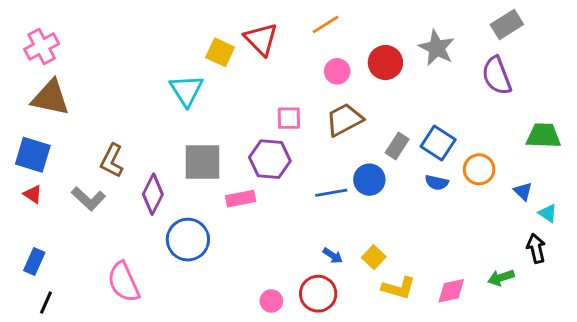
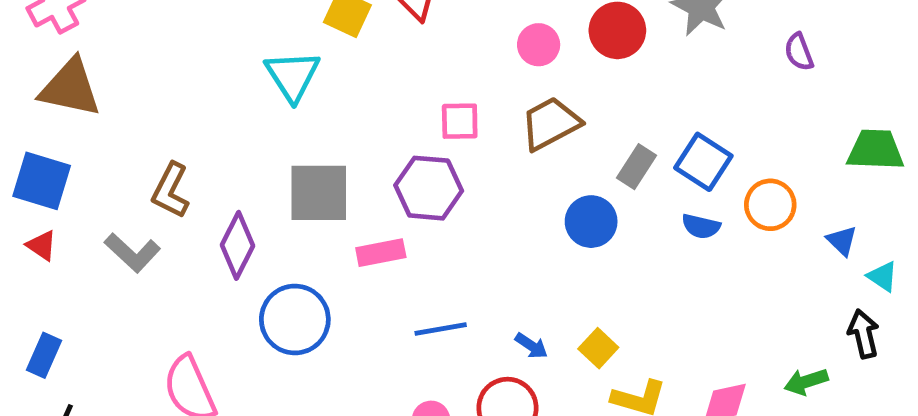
purple semicircle: (497, 76) -> (799, 52), size x0.6
blue line: (331, 193) -> (441, 329), moved

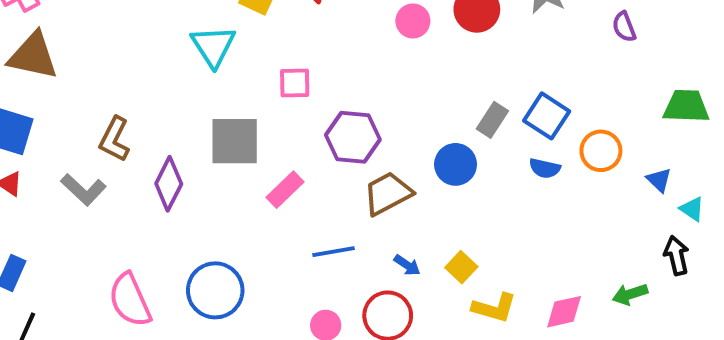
pink square: (460, 121) -> (295, 83), moved
brown trapezoid: (550, 124) -> (388, 193), moved
purple hexagon: (429, 188) -> (353, 137), moved
pink rectangle: (381, 253) -> (285, 190), turned -33
blue circle: (295, 319) -> (215, 290), moved

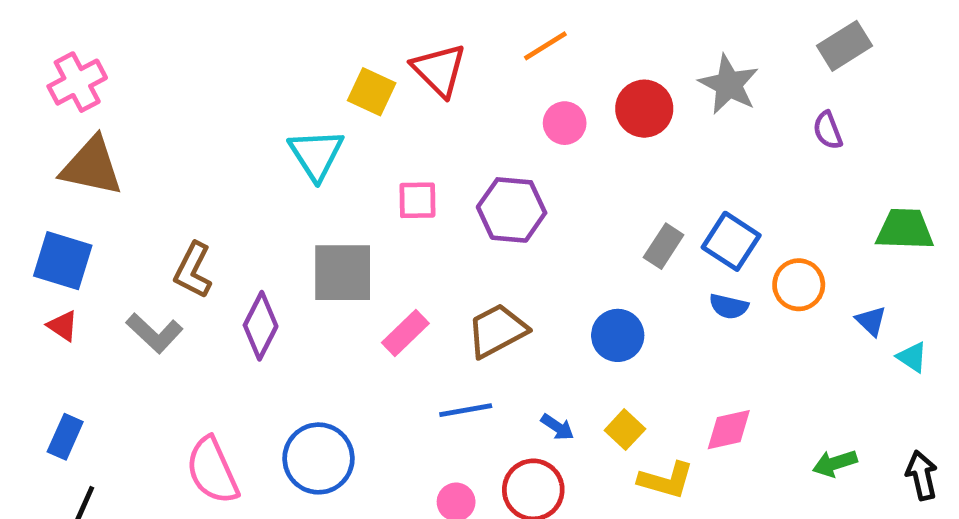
purple hexagon: (353, 137) -> (512, 210), moved
blue circle: (456, 164) -> (618, 335), moved
brown trapezoid: (388, 193) -> (497, 331), moved
black arrow: (676, 255) -> (922, 475), moved
pink diamond: (564, 312) -> (729, 430), moved

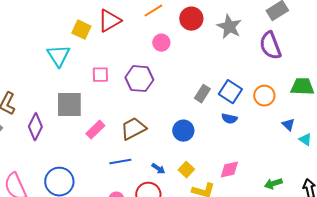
red triangle: (439, 70) -> (109, 21), turned 45
red circle: (644, 109) -> (191, 19), moved
purple semicircle: (828, 130) -> (270, 46), size x1.8
orange circle: (799, 285) -> (264, 96), moved

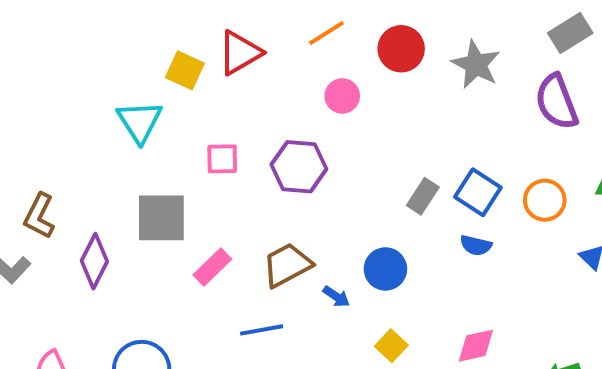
blue arrow: (158, 169) -> (336, 297), moved

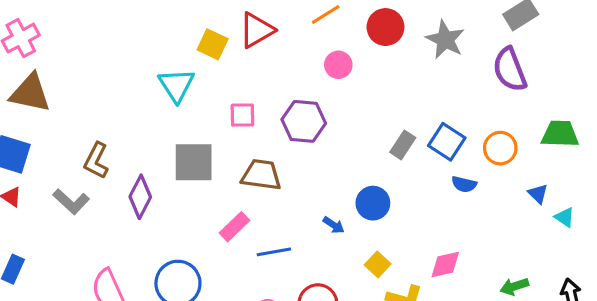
blue semicircle: (476, 245) -> (464, 184), moved
brown trapezoid: (287, 265) -> (261, 175), moved, turned 36
pink rectangle: (212, 267) -> (235, 227), moved

